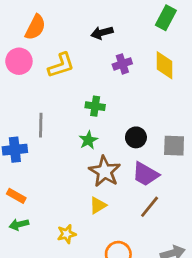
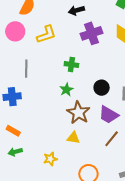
purple cross: (122, 64) -> (91, 33), size x1.5
gray line: (41, 125) -> (26, 69), moved
yellow triangle: (98, 205) -> (73, 138), turned 40

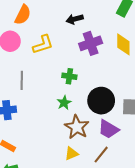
black circle: (102, 88) -> (101, 101), size x1.6
yellow triangle: (73, 138) -> (71, 153), turned -32
brown line: (112, 139) -> (101, 155), moved

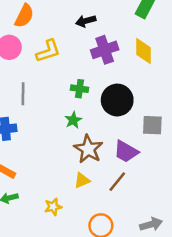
black circle: (101, 101) -> (117, 100), moved

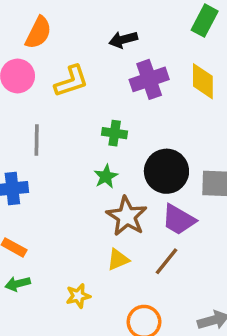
black circle: (117, 100) -> (166, 171), moved

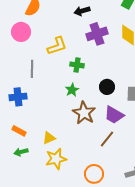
yellow L-shape: (71, 81) -> (57, 46), moved
black circle: (166, 171) -> (107, 87), size x0.6
yellow triangle: (118, 260) -> (49, 138), moved
yellow star: (78, 296) -> (56, 159), size x1.5

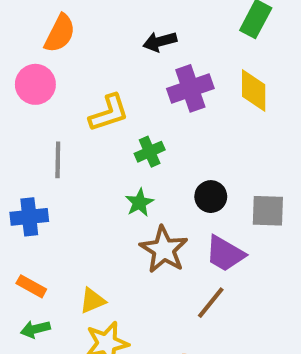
green cross: (77, 65) -> (150, 152), turned -32

